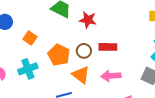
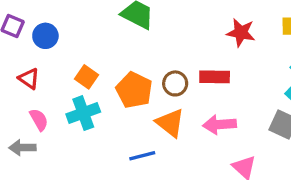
red star: (88, 20) -> (241, 33), moved
orange square: (30, 38) -> (86, 77), moved

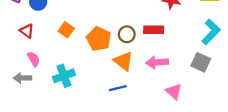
cyan cross: (83, 113) -> (64, 76), moved
blue line: (142, 156) -> (118, 88), moved

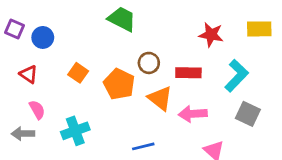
cyan L-shape: (211, 32) -> (237, 76), moved
brown circle: (127, 34) -> (149, 63), moved
orange triangle: (123, 61) -> (160, 98), moved

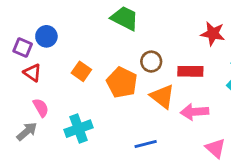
purple square: (14, 29) -> (23, 48), moved
gray arrow: (23, 134) -> (27, 131), turned 140

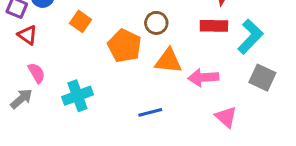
orange square: (81, 71) -> (81, 21), moved
red rectangle: (190, 71) -> (214, 26), moved
orange triangle: (162, 96) -> (168, 61), turned -32

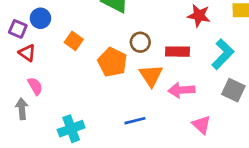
red rectangle: (214, 26) -> (178, 52), moved
orange triangle: (168, 61) -> (151, 75), turned 50
cyan cross: (77, 96) -> (71, 129), moved
gray arrow: (21, 99) -> (22, 109), turned -54

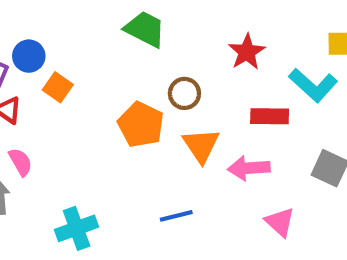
red star: (199, 16) -> (247, 52), moved, turned 30
orange square: (74, 41) -> (58, 87), moved
red rectangle: (178, 52) -> (270, 116), moved
cyan L-shape: (223, 54) -> (313, 85), moved, turned 88

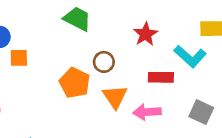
orange square: (58, 87) -> (19, 58), turned -36

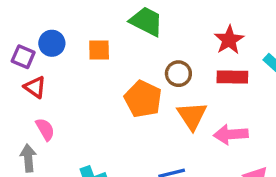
orange square: (19, 58) -> (99, 50), moved
red rectangle: (161, 77) -> (232, 77), moved

